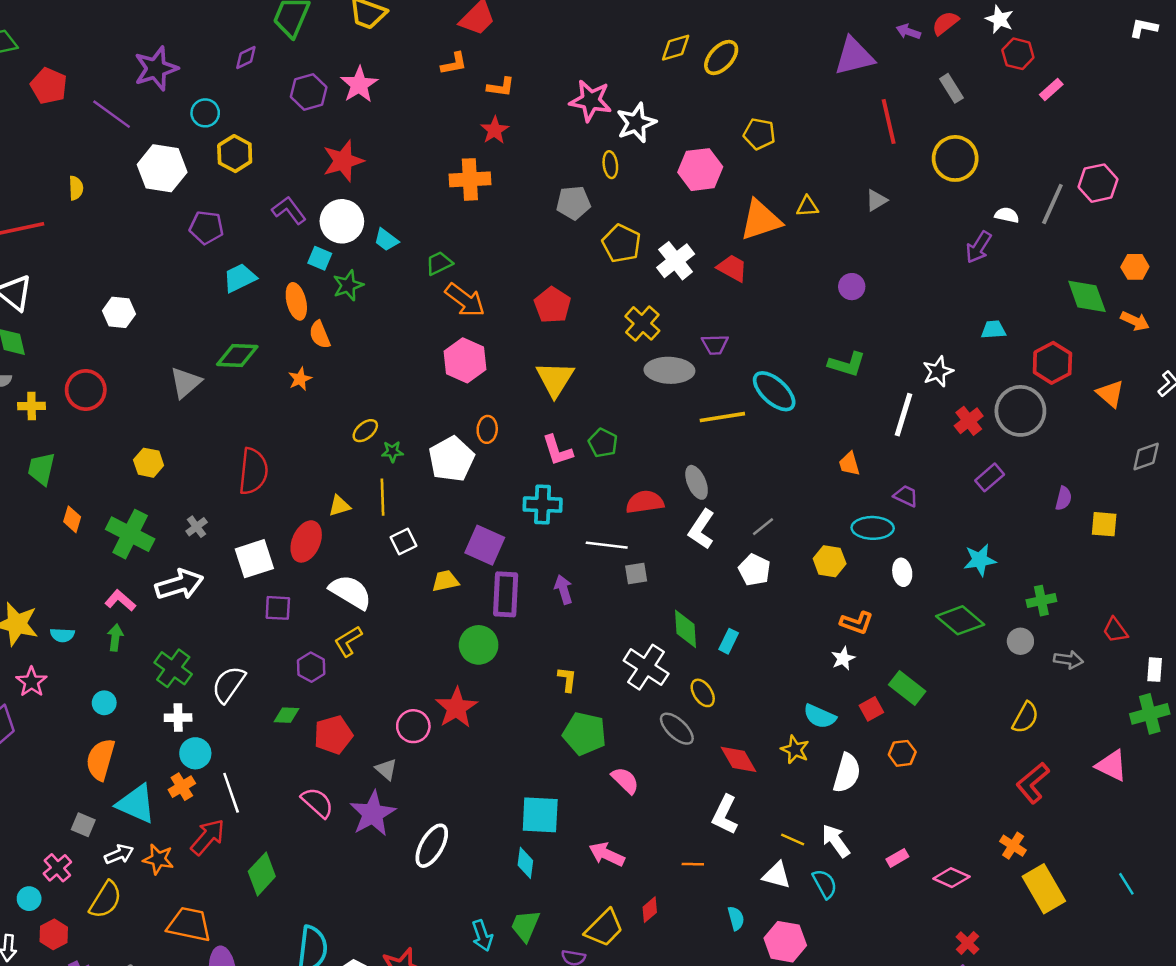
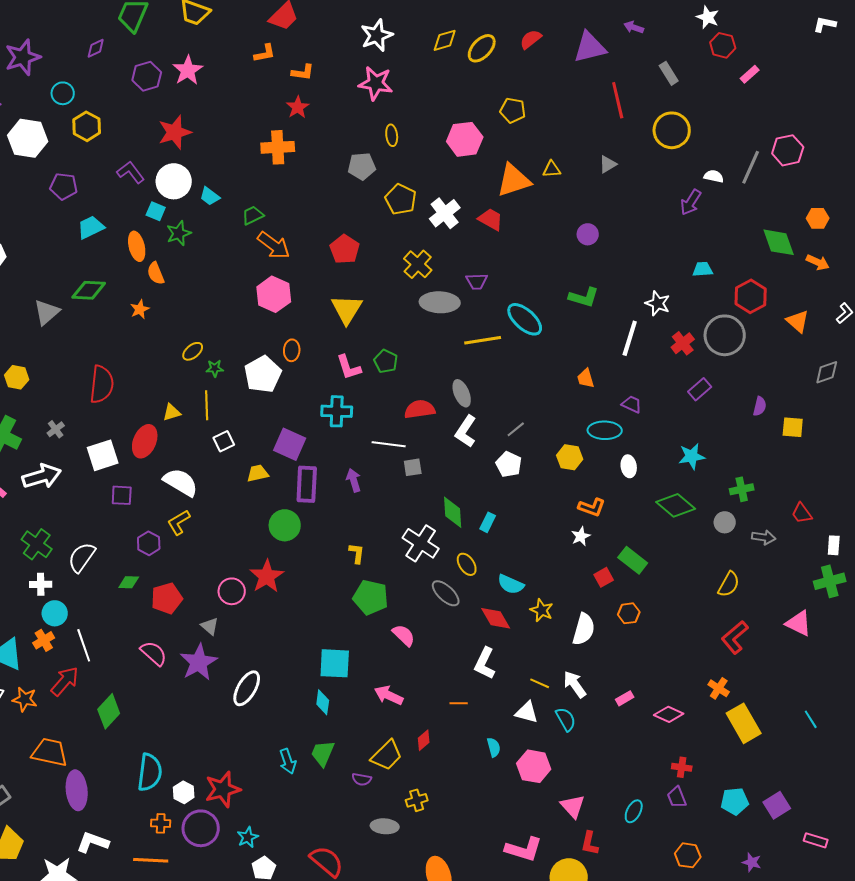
red semicircle: (945, 23) -> (531, 39), moved
white star: (636, 123) -> (377, 35), moved
white star: (938, 372) -> (658, 303), turned -30
cyan semicircle: (820, 716) -> (511, 584), moved
red cross: (967, 943) -> (682, 767), turned -36

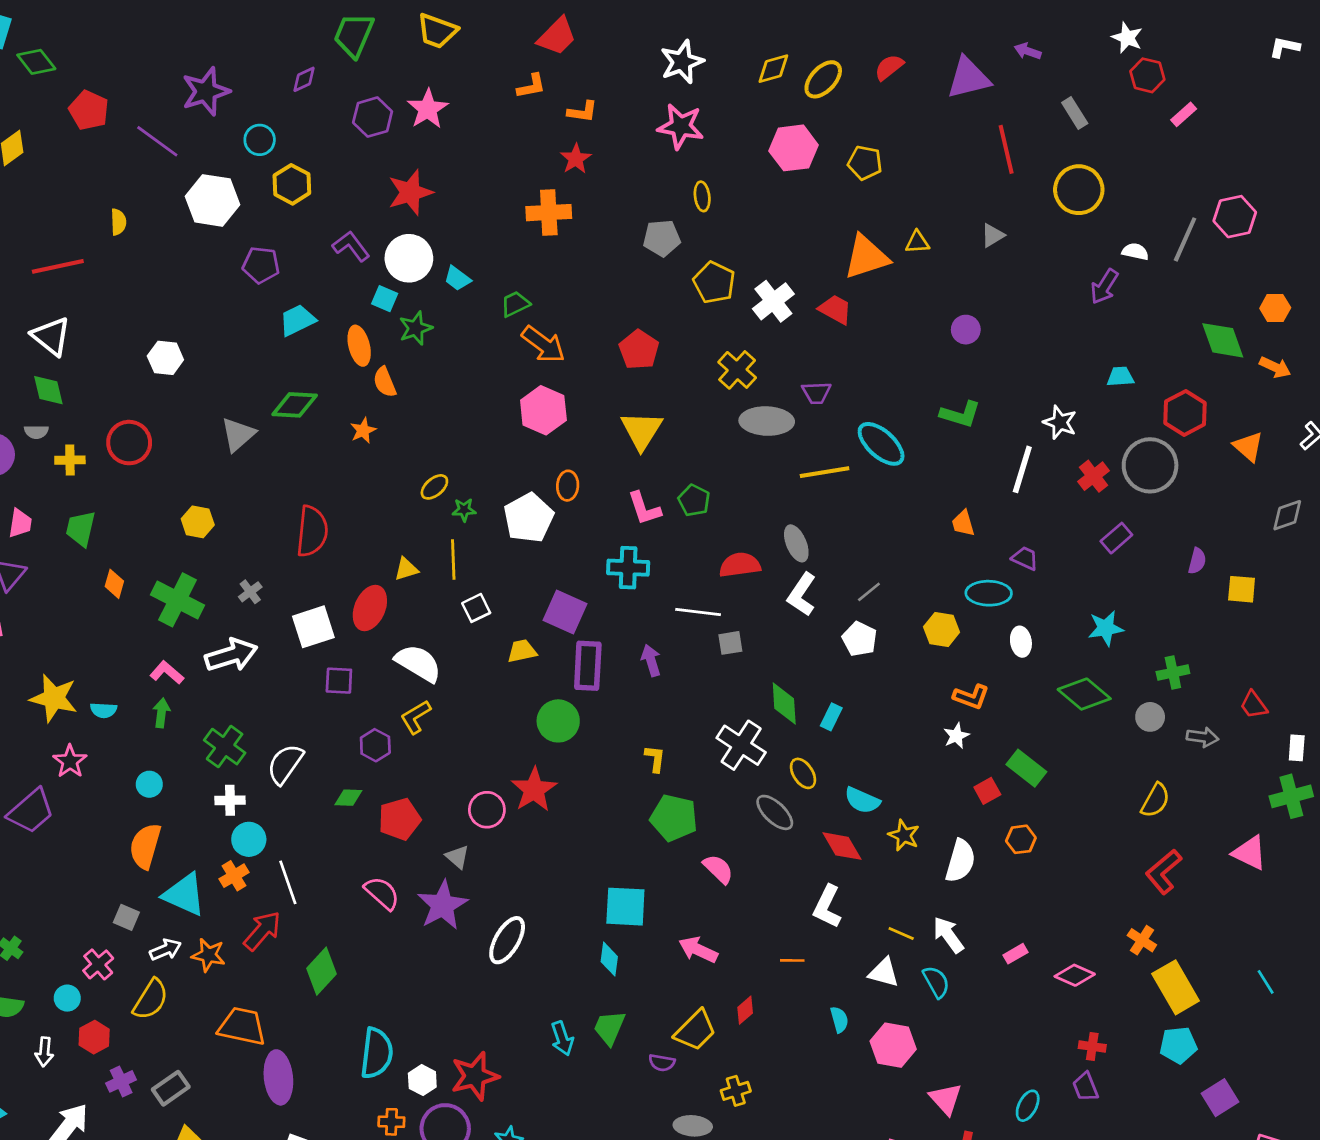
pink hexagon: (465, 139) -> (794, 148), moved
cyan pentagon: (735, 801) -> (1178, 1045), moved

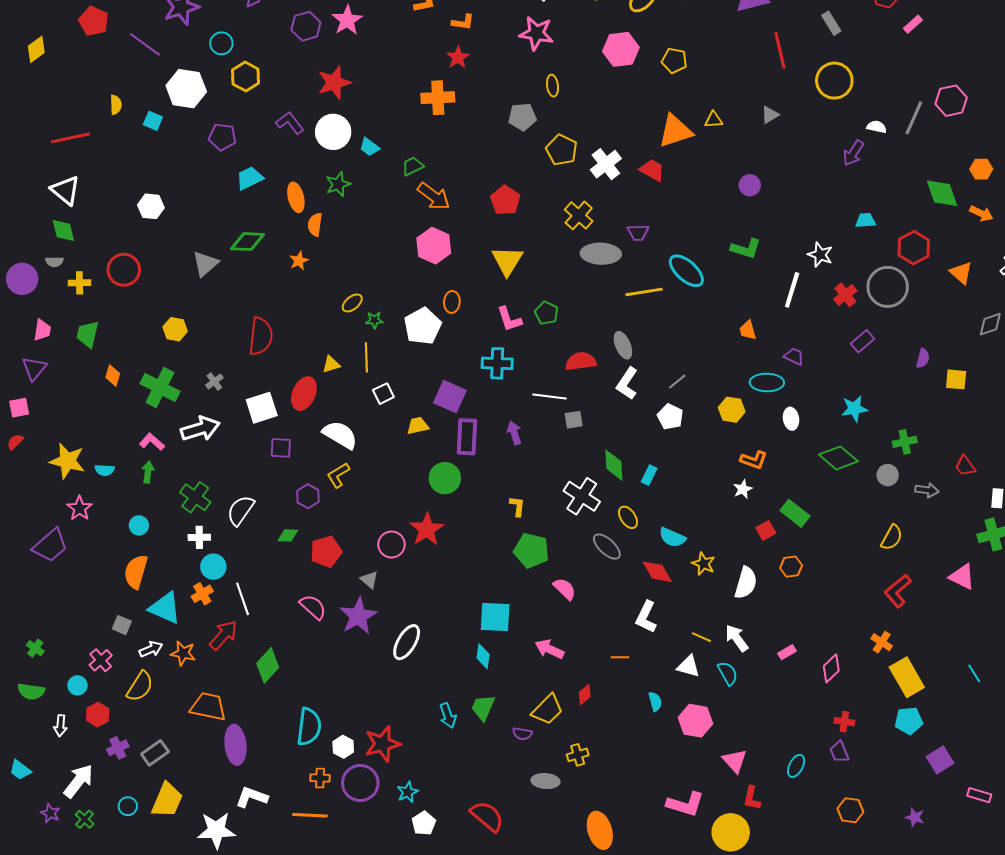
cyan square: (385, 299) -> (153, 121), moved
orange semicircle: (385, 382) -> (315, 224), turned 30
pink diamond: (1075, 975) -> (831, 668), turned -68

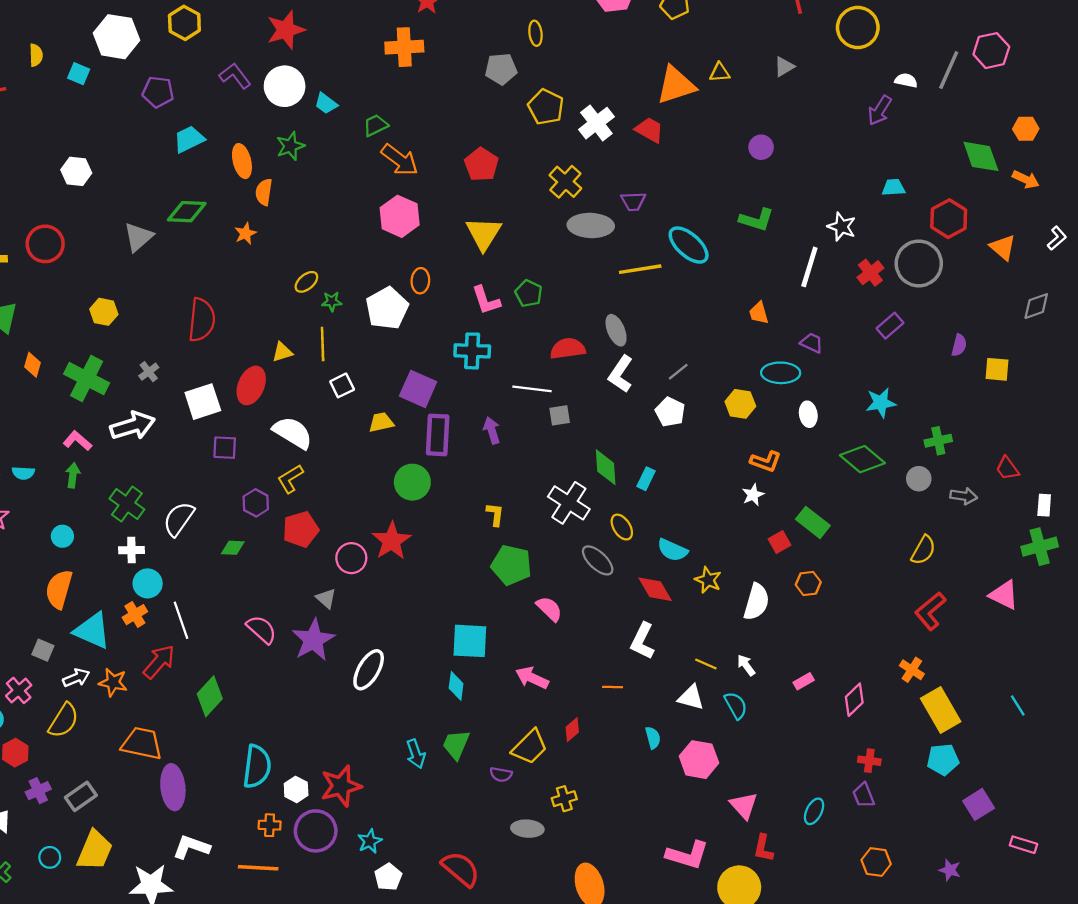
red pentagon: (326, 552) -> (301, 529), moved
white arrow: (737, 638) -> (746, 665), size x0.7

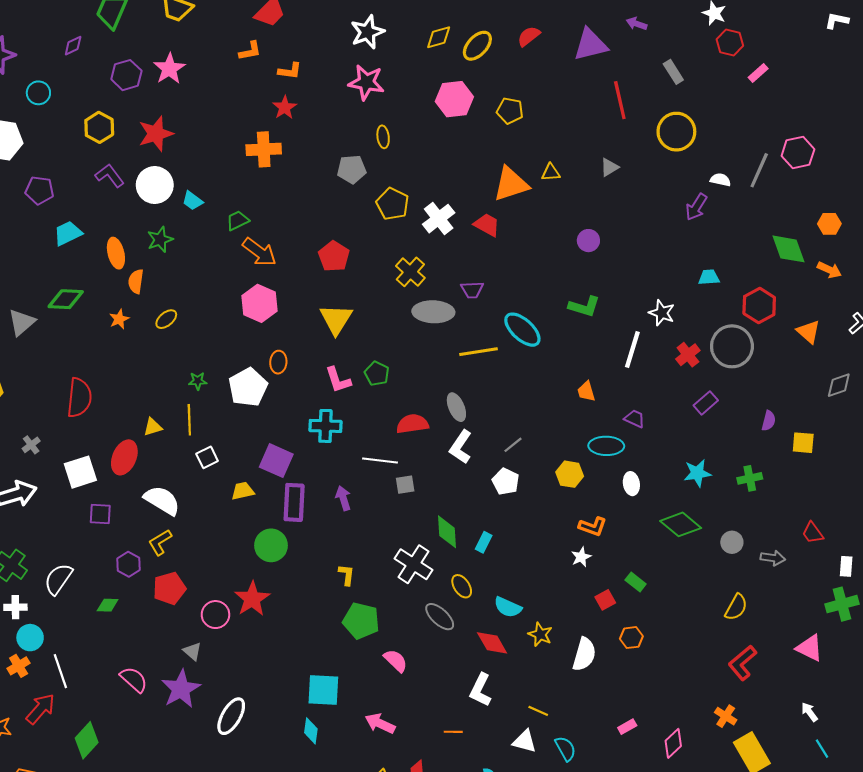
yellow hexagon: (184, 23) -> (99, 127), moved
yellow ellipse: (306, 282) -> (166, 319), moved
green cross: (938, 441) -> (750, 478), moved
green rectangle: (813, 522) -> (636, 582), size x0.7
white arrow: (746, 665) -> (809, 712), moved

